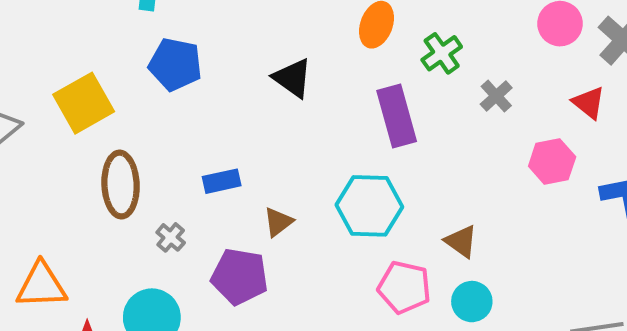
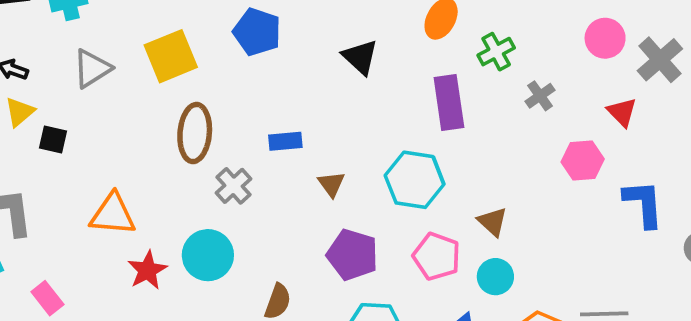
brown triangle: (278, 222) -> (331, 184), turned -36
gray cross: (171, 237) -> (234, 186), size x1.4
purple pentagon: (240, 276) -> (352, 255), moved

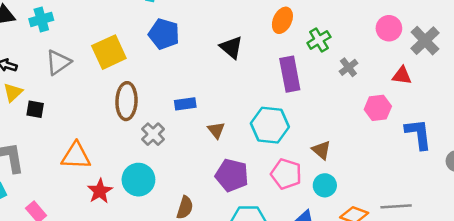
red triangle: (622, 112) -> (402, 76), turned -36

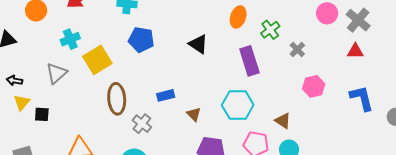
cyan cross: (41, 19) -> (70, 39), moved
red triangle: (402, 76) -> (355, 51), moved
pink hexagon: (378, 108) -> (314, 86), moved

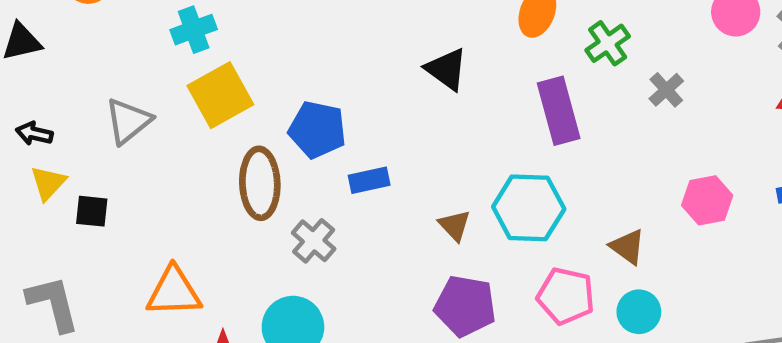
cyan cross: (70, 39) -> (194, 30), moved
blue pentagon: (141, 40) -> (317, 130), moved
pink hexagon: (314, 86) -> (707, 200), moved
brown triangle: (194, 114) -> (455, 225), moved

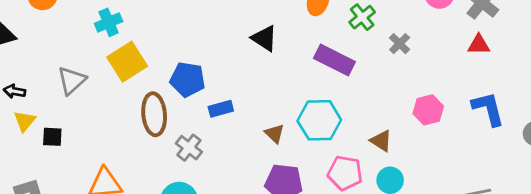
purple rectangle: (559, 111) -> (334, 60), turned -45

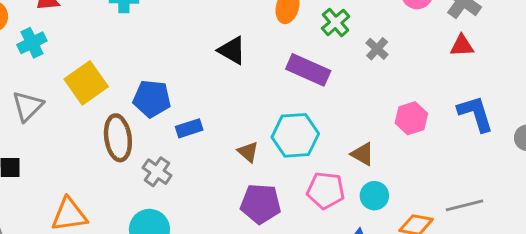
cyan cross: (109, 22) -> (32, 43), moved

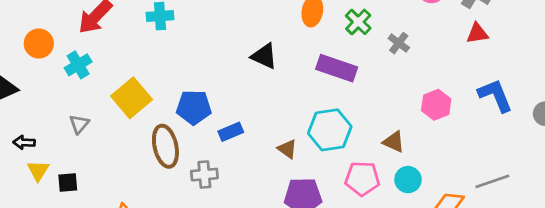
gray triangle: (28, 106) -> (79, 124), size x0.7
gray cross: (157, 172) -> (204, 175), turned -35

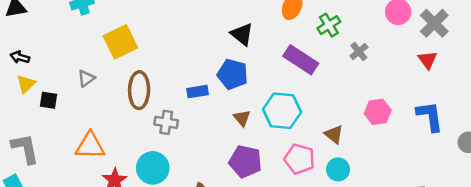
red triangle: (477, 33) -> (428, 60), turned 48
blue pentagon: (194, 107) -> (233, 74), moved
gray triangle: (79, 124) -> (86, 78), moved

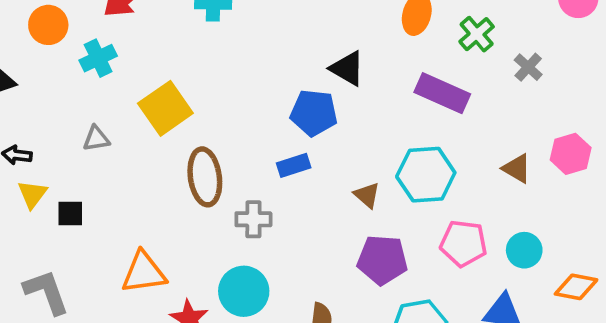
blue pentagon: (233, 74) -> (314, 113), moved
gray triangle: (86, 78) -> (96, 139), moved, turned 36
brown triangle: (334, 134) -> (517, 168), moved

